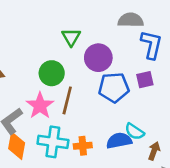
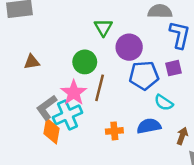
cyan semicircle: (135, 132) -> (164, 103), moved
cyan cross: (53, 142) -> (67, 115), moved, turned -32

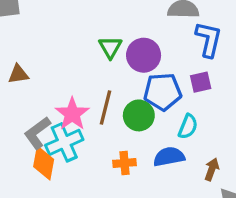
green triangle: (103, 27) -> (110, 47), moved
green circle: (85, 62) -> (139, 115), moved
cyan semicircle: (164, 103) -> (188, 127), turned -102

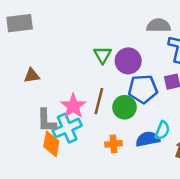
cyan semicircle: (188, 127) -> (162, 130), moved
gray L-shape: (37, 133) -> (46, 121), turned -55

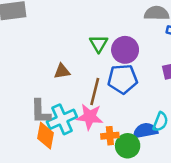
brown triangle: (32, 76) -> (62, 71), moved
blue pentagon: (143, 89) -> (123, 79), moved
pink star: (73, 106) -> (90, 117), moved, turned -30
green circle: (124, 107) -> (128, 146), moved

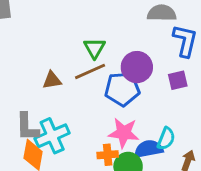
purple circle: (125, 50) -> (137, 67), moved
brown line: (95, 92) -> (90, 71), moved, turned 52
pink star: (90, 117) -> (124, 133), moved

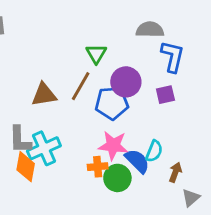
green triangle: (94, 48) -> (96, 54), moved
brown line: (90, 71) -> (81, 86), turned -36
brown triangle: (52, 80) -> (44, 95), size x1.4
blue semicircle: (149, 149) -> (137, 161), turned 56

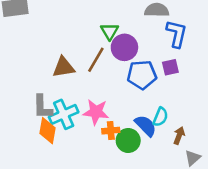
purple circle: (126, 82) -> (124, 47), moved
blue pentagon: (112, 103) -> (142, 75), moved
pink star: (113, 145) -> (96, 112), moved

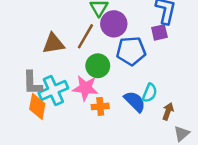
purple square: (170, 67) -> (159, 32), moved
green circle: (128, 141) -> (98, 66), moved

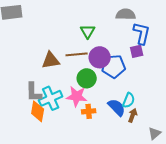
purple circle: (114, 24) -> (100, 57), moved
brown line: (85, 36) -> (77, 54), turned 55
brown arrow: (168, 111) -> (133, 115), moved

